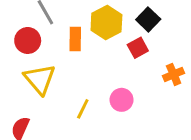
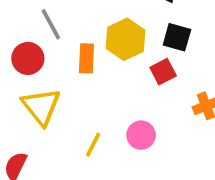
black square: (148, 19) -> (177, 37), turned -30

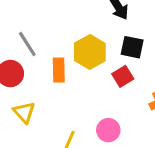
yellow triangle: (41, 106) -> (24, 112), size x0.7

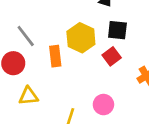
yellow triangle: (24, 112) -> (28, 96), turned -48

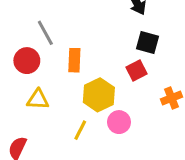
yellow hexagon: (81, 38) -> (99, 95), moved

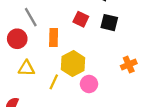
red square: (137, 70) -> (81, 19), moved, turned -35
yellow line: (80, 130) -> (54, 82), moved

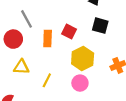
red square: (81, 19) -> (69, 31), moved
yellow hexagon: (73, 64) -> (83, 58), moved

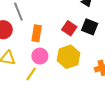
red square: (69, 31) -> (69, 28), moved
pink circle: (80, 83) -> (40, 56), moved

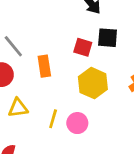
pink circle: (40, 56) -> (77, 123), moved

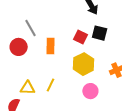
yellow triangle: (18, 108) -> (27, 88), moved
pink circle: (77, 123) -> (90, 91), moved

